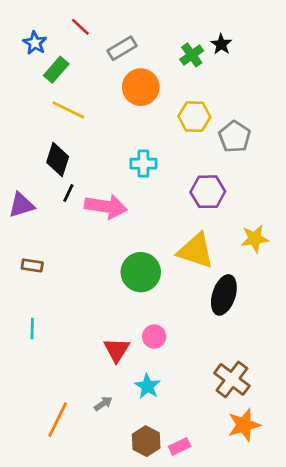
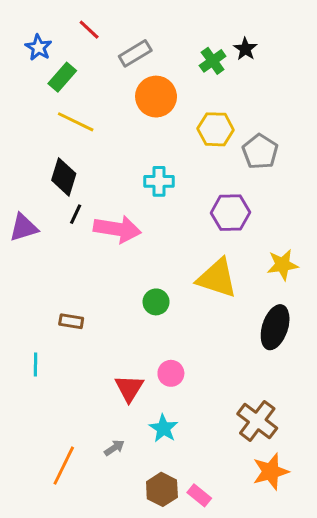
brown rectangle: (32, 265) -> (71, 321), moved
green circle: (141, 272) -> (156, 302), size x0.6
black ellipse: (224, 295) -> (275, 327), moved
pink rectangle: (180, 446) -> (199, 495), turned 65

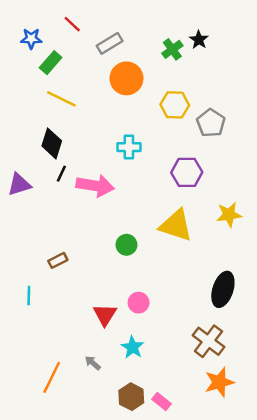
blue star: (38, 47) -> (31, 39), turned -30
brown rectangle: (71, 321) -> (58, 260), turned -36
black ellipse: (275, 327) -> (223, 289), moved
gray arrow: (114, 448) -> (93, 363), turned -105

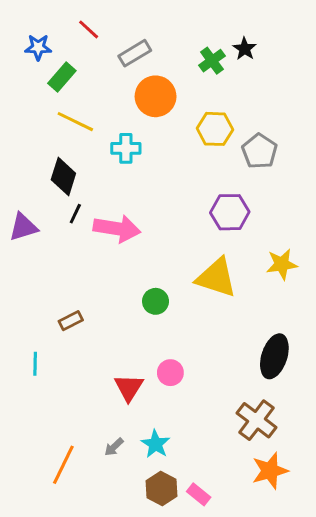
cyan cross: (129, 147) -> (126, 148), moved
cyan star: (133, 347) -> (156, 444), moved
gray arrow: (93, 363) -> (114, 447), turned -84

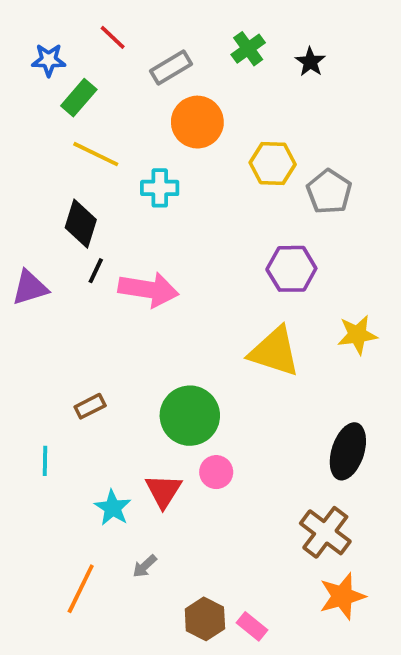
green cross: (212, 61) -> (248, 49), moved
green circle: (156, 301) -> (190, 416), moved, size x1.8
cyan star: (156, 444) -> (113, 508), moved

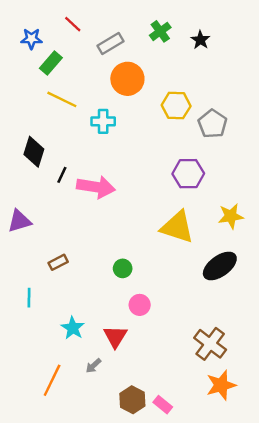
black diamond: (81, 224) -> (34, 152), moved
purple triangle: (30, 288) -> (19, 221), moved
green circle: (190, 416) -> (123, 268), size x0.5
black ellipse: (348, 451) -> (220, 266), moved, turned 36
red triangle: (163, 491) -> (115, 336), moved

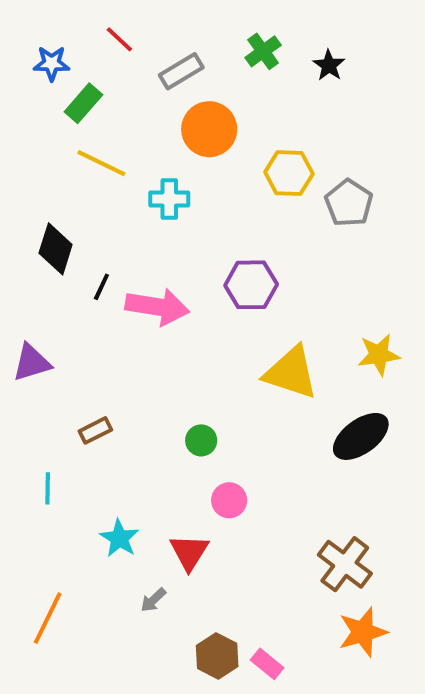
purple hexagon: (188, 174) -> (251, 285), moved
orange line: (52, 380) -> (48, 618), moved

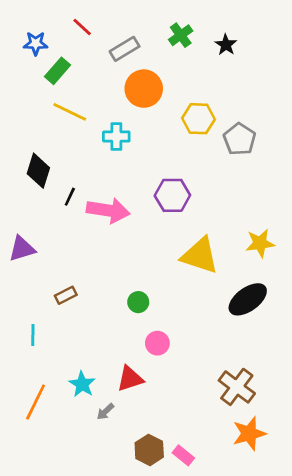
cyan star: (119, 538) -> (82, 384), moved
red triangle: (189, 552) -> (130, 379), turned 40
orange line: (48, 618) -> (36, 402), moved

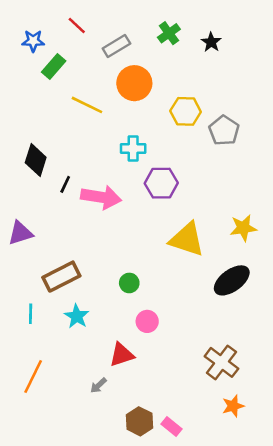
yellow line: (70, 112) -> (87, 105), moved
cyan cross: (116, 136) -> (133, 148), moved
brown rectangle: (66, 295) -> (61, 277), size x1.8
cyan star: (82, 384) -> (77, 316), moved
orange star: (249, 433) -> (233, 406), size x0.7

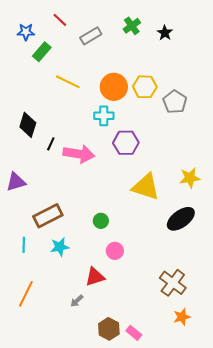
orange circle: (134, 83) -> (114, 87), moved
cyan star: (77, 316) -> (60, 247), turned 30

